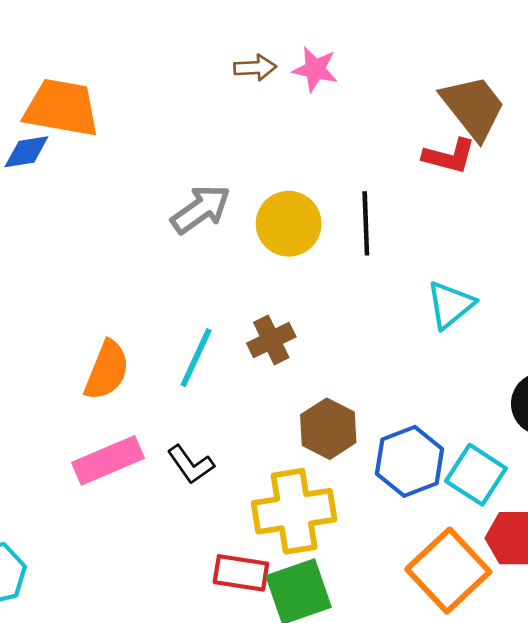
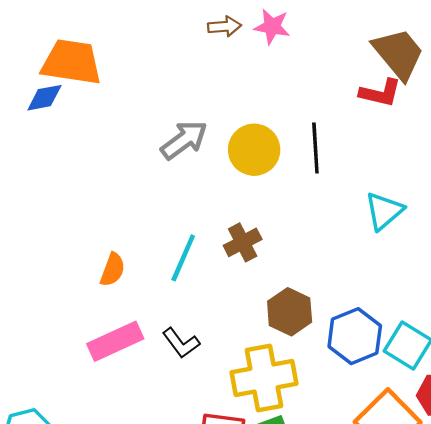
orange semicircle: (107, 370) -> (113, 270), size x0.7

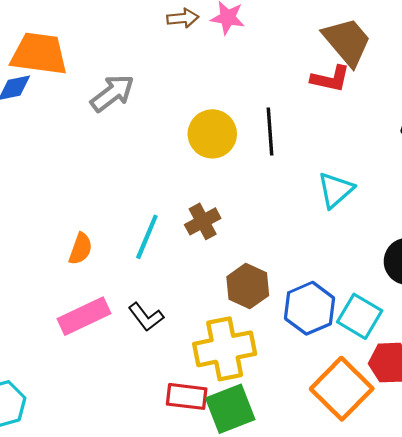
gray arrow: (184, 140) -> (112, 93), moved

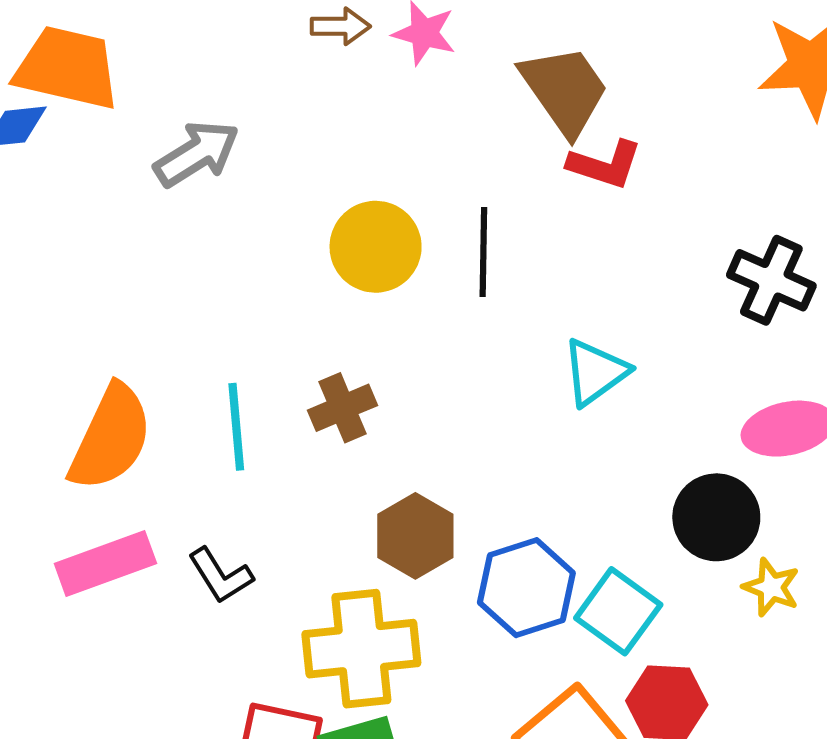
brown trapezoid: (347, 42) -> (565, 90), moved
cyan line: (147, 237) -> (236, 427), turned -33
orange semicircle: (81, 249) -> (111, 438), size x1.8

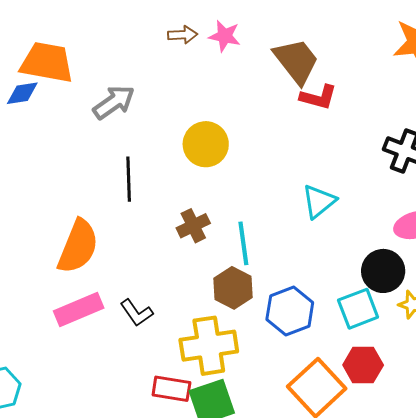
black line: (483, 252) -> (129, 179), moved
cyan line: (236, 427) -> (243, 243), moved
cyan square: (618, 611) -> (358, 309), moved, turned 36

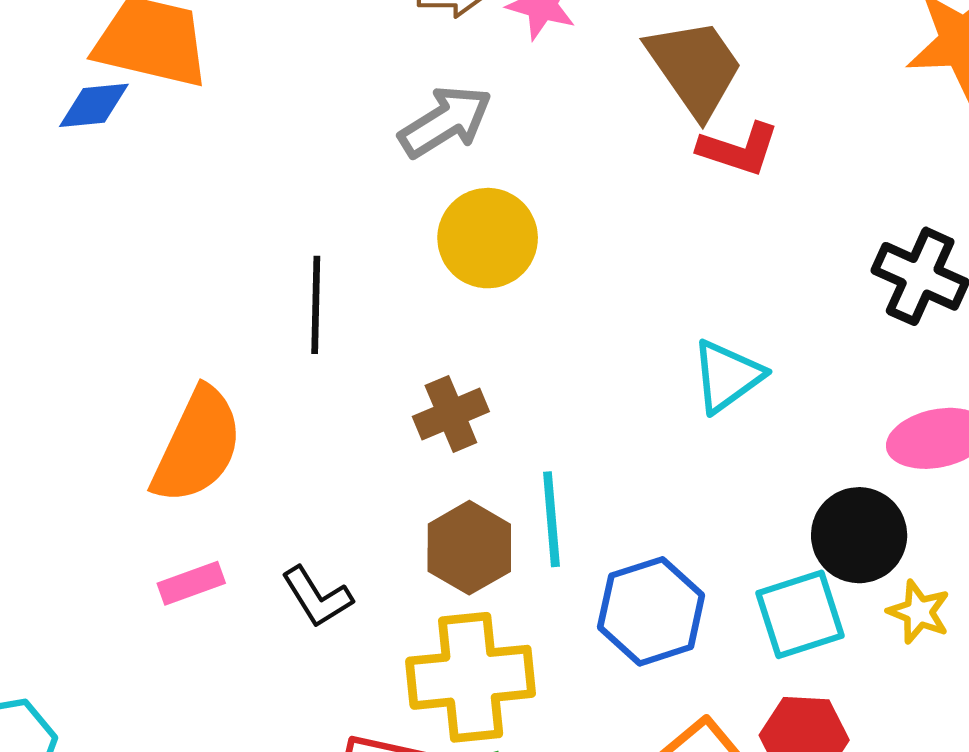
gray arrow: (114, 102) -> (445, 122), moved
cyan line: (243, 243) -> (551, 519), moved
brown hexagon: (233, 288) -> (469, 548), moved
pink rectangle: (79, 310) -> (191, 583), size x0.6

